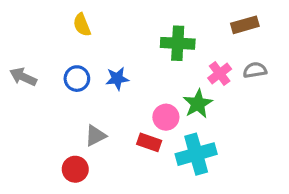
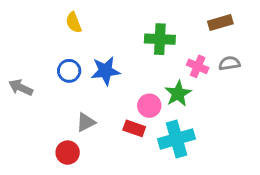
pink cross: (220, 73) -> (198, 66), turned -30
gray arrow: (23, 77) -> (21, 88), moved
blue star: (117, 79) -> (105, 71), size x1.4

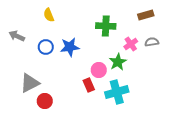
pink cross: (198, 66) -> (131, 44), turned 32
gray arrow: (21, 88) -> (17, 36), moved
gray triangle: (86, 122) -> (30, 83), moved, size x1.5
red rectangle: (134, 128) -> (89, 85), turned 48

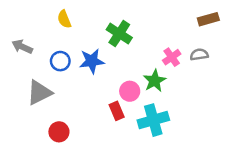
brown rectangle: (146, 15) -> (208, 19), moved
green cross: (106, 26) -> (119, 34), moved, turned 30
gray triangle: (30, 83) -> (39, 93), moved

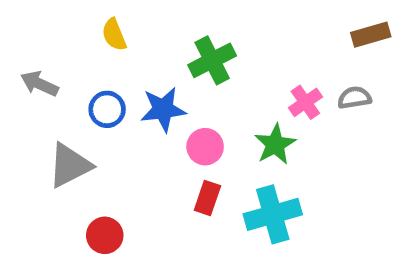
green cross: (119, 34) -> (212, 60), turned 30
pink circle: (130, 91) -> (205, 147), moved
red rectangle: (117, 111) -> (207, 198), turned 42

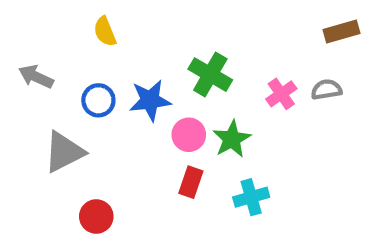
green cross: (212, 60) -> (210, 75), moved, turned -33
green star: (275, 144) -> (232, 139), moved
cyan cross: (273, 214) -> (251, 197), size x0.7

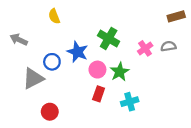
blue circle: (98, 100) -> (52, 62), moved
blue star: (150, 100) -> (77, 52), turned 30

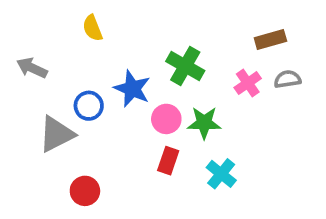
brown rectangle: (176, 16) -> (270, 39), moved
green star: (120, 72) -> (204, 123), turned 30
cyan cross: (130, 102) -> (221, 174), turned -35

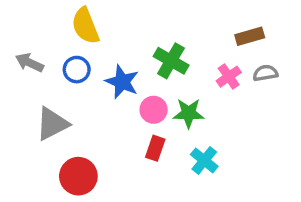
yellow semicircle: (92, 28) -> (85, 26), size x1.5
blue circle: (89, 106) -> (77, 70), moved
red circle: (85, 191) -> (78, 176), size x1.4

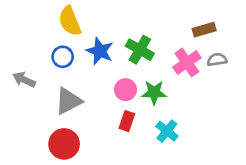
gray arrow: (29, 63) -> (24, 80), moved
pink cross: (229, 77) -> (187, 63), size x1.4
blue star: (122, 82) -> (100, 51), moved
gray triangle: (52, 124) -> (68, 101), moved

